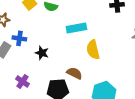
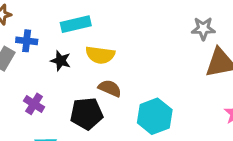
cyan rectangle: (76, 28) -> (76, 24), moved
yellow semicircle: (93, 50) -> (100, 55), moved, turned -66

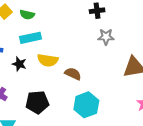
gray star: (203, 29) -> (106, 37), moved
brown semicircle: (110, 88) -> (73, 74), moved

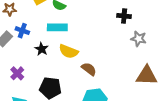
gray star: (106, 37) -> (139, 39), moved

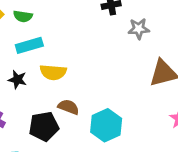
brown semicircle: (89, 69) -> (68, 107), moved

